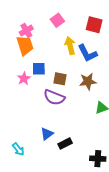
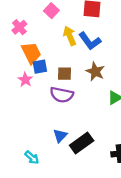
orange trapezoid: (25, 45) -> (31, 53), moved
brown star: (88, 81) -> (95, 71), turned -30
black rectangle: (65, 144) -> (82, 143), size x1.5

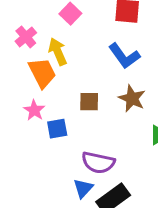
yellow arrow: (70, 36) -> (58, 52), moved
blue square: (40, 67) -> (57, 129), moved
purple semicircle: (62, 95) -> (98, 163), moved

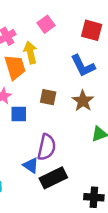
purple semicircle: (98, 163) -> (47, 147), turned -100
blue triangle: (83, 188) -> (31, 165), turned -49

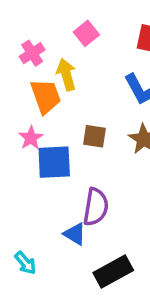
blue square: (19, 114) -> (54, 162), size x1.5
black rectangle: (53, 178) -> (113, 271), moved

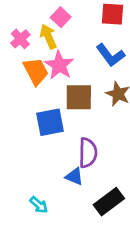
yellow arrow: (66, 75) -> (48, 37), moved
brown square: (95, 136) -> (79, 97), size x1.5
pink star: (31, 138) -> (59, 65), moved, size x1.5

